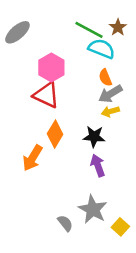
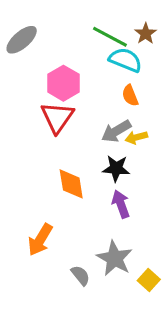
gray arrow: (110, 94) -> (116, 131), moved
red triangle: (46, 95) -> (57, 117), turned 40
orange diamond: (55, 134) -> (71, 184), moved, turned -40
orange arrow: (33, 158) -> (40, 240), moved

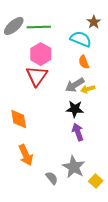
green line: (110, 37) -> (39, 27), moved, turned -30
orange diamond: (71, 184) -> (19, 119), moved
orange arrow: (40, 240) -> (26, 155), turned -55

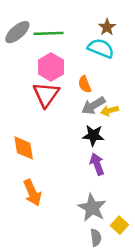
brown star: (94, 22) -> (107, 27), moved
orange semicircle: (84, 62) -> (85, 84), moved
gray semicircle: (52, 178) -> (96, 238), moved, turned 32

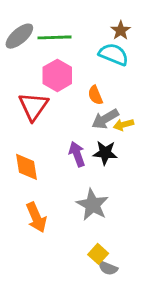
red triangle: (46, 94) -> (33, 106), moved
purple arrow: (97, 164) -> (77, 154), moved
gray star: (92, 208) -> (92, 205), moved
yellow square: (119, 225) -> (98, 254), moved
gray semicircle: (96, 238) -> (108, 268), turned 119

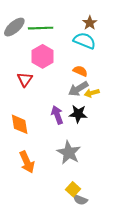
orange semicircle: (95, 95) -> (80, 71), moved, turned 136
red triangle: (33, 106) -> (25, 79), size x0.7

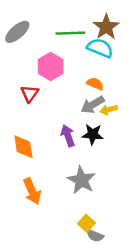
brown star: (90, 23) -> (106, 27), size x1.5
green line: (41, 28) -> (70, 33), moved

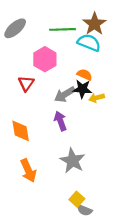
gray arrow: (93, 105) -> (65, 94), moved
black star: (93, 134) -> (82, 89), moved

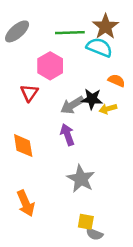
orange semicircle: (85, 75) -> (117, 81), moved
orange arrow: (28, 171) -> (26, 203), moved
yellow square: (77, 199) -> (86, 222), turned -32

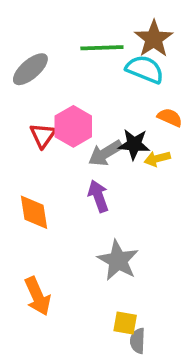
gray ellipse: (17, 31) -> (30, 69), moved
pink hexagon: (50, 66) -> (73, 126), moved
gray semicircle: (94, 234) -> (138, 341), turned 70

